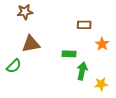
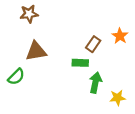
brown rectangle: (84, 25) -> (93, 44), moved, turned -56
orange star: (102, 44) -> (120, 36), moved

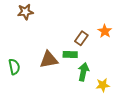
brown triangle: (36, 51) -> (49, 60), moved
green semicircle: (16, 77) -> (14, 67), turned -56

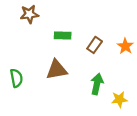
orange star: (105, 31) -> (125, 46), moved
green rectangle: (70, 55) -> (63, 35), moved

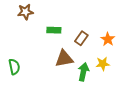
brown triangle: (57, 70) -> (64, 59), moved
yellow star: (119, 99) -> (103, 64), moved

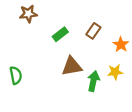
green rectangle: (54, 30) -> (60, 34), turned -40
brown rectangle: (81, 38) -> (93, 31), moved

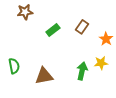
brown triangle: (72, 66) -> (44, 76), moved

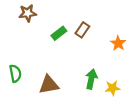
brown rectangle: (82, 27) -> (82, 30), moved
yellow star: (101, 63) -> (113, 88), moved

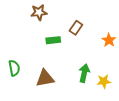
brown star: (28, 13) -> (39, 12), moved
green rectangle: (59, 33) -> (53, 40), moved, turned 32

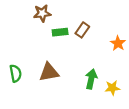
green rectangle: (53, 40) -> (60, 32), moved
brown triangle: (45, 78) -> (49, 72), moved

